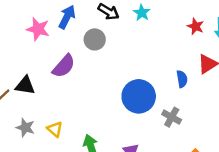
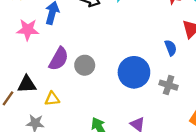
gray circle: (95, 39) -> (85, 65), moved
yellow triangle: (55, 129) -> (52, 99), moved, turned -35

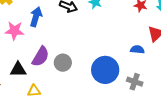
blue semicircle: (171, 48) -> (137, 50), turned -64
black triangle: (27, 84) -> (18, 70), moved

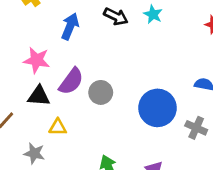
pink star: (14, 31) -> (37, 60), moved

